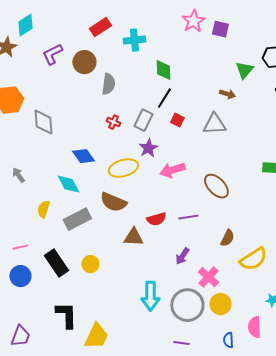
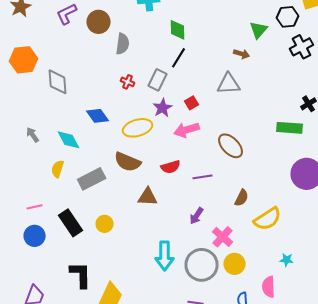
red square: (177, 120) -> (192, 103), moved, turned 32
cyan diamond: (68, 184) -> (69, 140), moved
red semicircle: (156, 219) -> (171, 167), moved

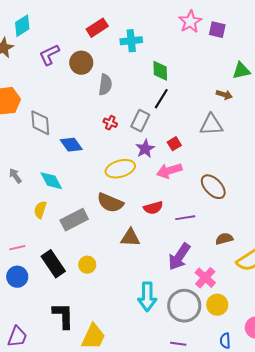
green triangle: (259, 30) -> (241, 71), turned 36
blue diamond: (98, 116) -> (71, 145), moved
brown semicircle: (242, 198) -> (224, 239), turned -132
purple arrow: (197, 216) -> (179, 257), size x1.6

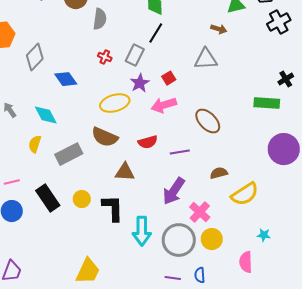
gray diamond: (40, 123) -> (35, 57), turned 48
black L-shape: (63, 316) -> (113, 208), moved
blue semicircle: (225, 341) -> (200, 275), moved

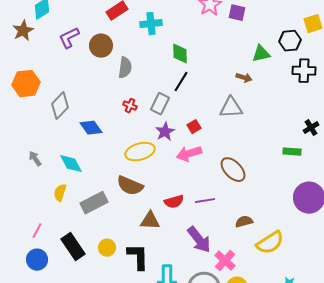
black cross: (279, 22) -> (304, 71), turned 30
green rectangle: (267, 103) -> (292, 152), size x0.7
red semicircle: (148, 142) -> (174, 202), moved
pink line: (12, 182) -> (37, 231), turned -49
purple arrow: (174, 191) -> (199, 240), turned -72

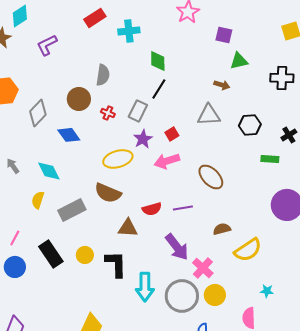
purple square: (237, 13) -> (224, 35), moved
black hexagon: (290, 41) -> (250, 125), moved
brown circle: (101, 46) -> (79, 99), moved

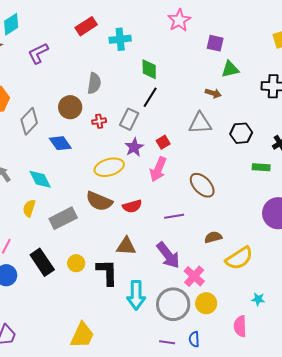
red cross: (108, 113) -> (99, 121), turned -32
pink arrow: (167, 161) -> (158, 169), turned -50
red semicircle: (152, 209) -> (132, 206), moved
brown triangle: (128, 228) -> (126, 246), moved

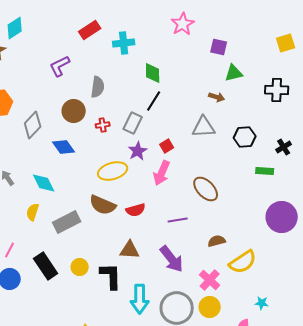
purple L-shape: (38, 53) -> (60, 66), moved
pink cross: (194, 276) -> (210, 280), moved

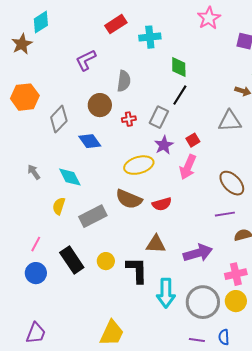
purple line: (178, 220) -> (225, 214), moved
purple arrow: (172, 259) -> (198, 253), turned -68
pink cross: (210, 280) -> (236, 274), turned 35

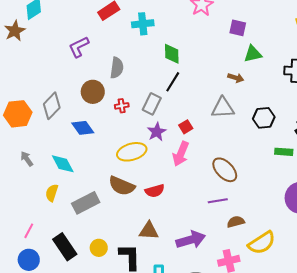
orange hexagon: (25, 97) -> (18, 114), moved

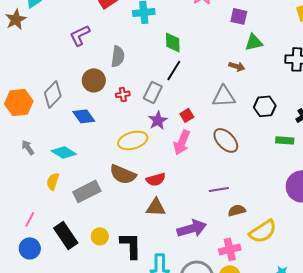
cyan diamond: (63, 164) -> (64, 152), turned -30
brown ellipse: (225, 170) -> (226, 140), moved
brown triangle: (149, 231) -> (156, 207), moved

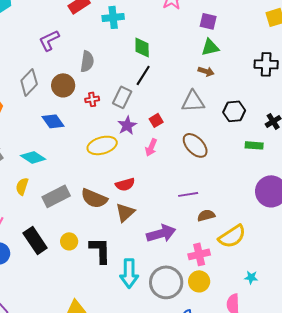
green triangle: (254, 42) -> (210, 47), moved
gray diamond: (53, 94) -> (29, 82), moved
pink arrow: (182, 142) -> (151, 147), size x0.7
brown semicircle: (123, 174) -> (94, 198), moved
brown triangle: (156, 207) -> (125, 212), turned -45

